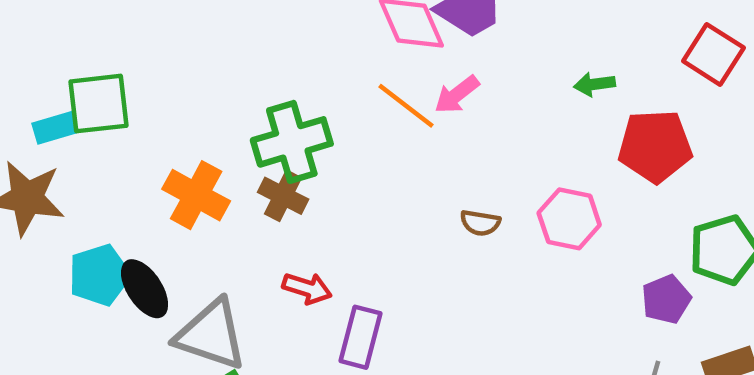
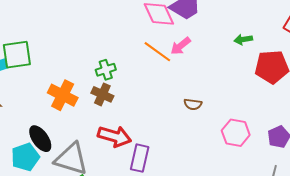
green cross: (292, 142) -> (106, 70), size x0.6
pink hexagon: (569, 219) -> (236, 133), moved
cyan pentagon: (99, 275) -> (25, 157), moved
red arrow: (307, 288) -> (115, 136), size x1.5

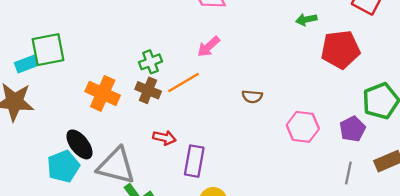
pink arrow: (181, 46) -> (209, 47), moved
orange line: (157, 52) -> (184, 83), moved, turned -64
red arrow: (115, 136) -> (164, 138), size x0.6

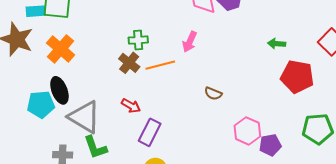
pink arrow: (209, 47) -> (190, 42), turned -40
orange cross: (103, 93) -> (61, 49), moved
purple pentagon: (352, 129) -> (270, 145), moved

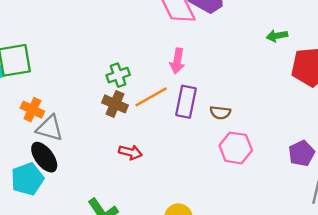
orange cross: (61, 49) -> (32, 110), size x0.7
gray triangle: (84, 117) -> (50, 128), moved, size x0.7
pink hexagon: (247, 131) -> (236, 148), moved
purple rectangle: (150, 132) -> (186, 102), moved

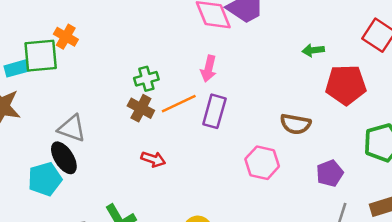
orange cross: (32, 110) -> (66, 37), moved
brown semicircle: (220, 113) -> (295, 124), moved, size x1.4

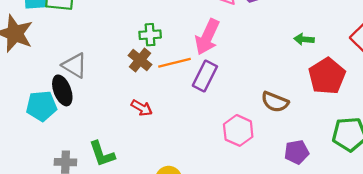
pink arrow: (208, 69) -> (207, 37), size x1.5
red pentagon: (346, 85) -> (327, 76), turned 30

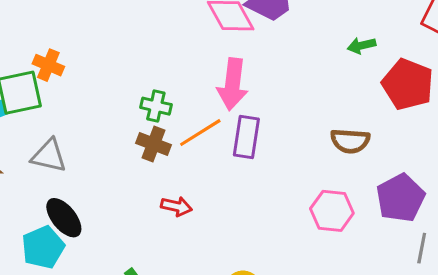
green cross: (150, 35) -> (156, 106), turned 35
gray triangle: (75, 65) -> (49, 156), moved
pink hexagon: (238, 130) -> (332, 211), moved
purple pentagon: (297, 152) -> (400, 198), size x1.4

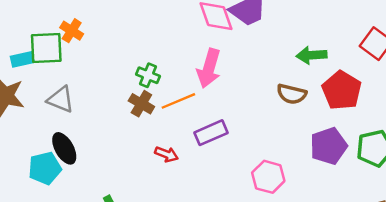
green arrow: (362, 46) -> (312, 55), size x1.4
purple rectangle: (246, 137) -> (211, 133), moved, turned 48
brown semicircle: (350, 141) -> (292, 94), moved
purple pentagon: (400, 198) -> (329, 146), moved
red arrow: (176, 206) -> (166, 154), moved

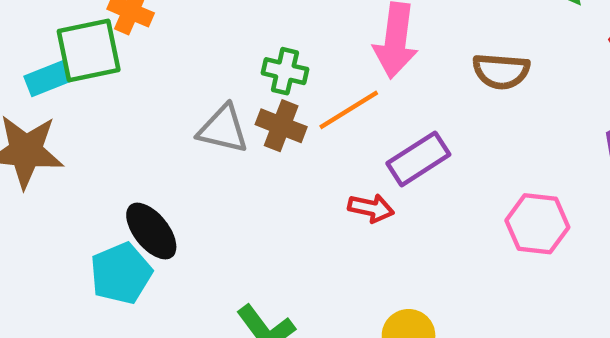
brown semicircle: (292, 94) -> (501, 71), moved
gray triangle: (61, 99) -> (223, 129), moved
red arrow: (166, 154) -> (371, 208), moved

